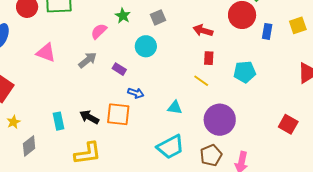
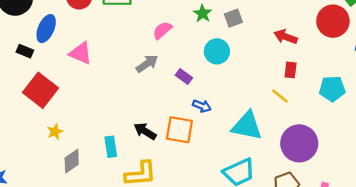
green star: (123, 16) -> (203, 13), moved
pink triangle: (46, 53) -> (81, 53), moved
cyan triangle: (175, 108) -> (247, 126), size x1.8
cyan rectangle: (58, 121) -> (111, 147), moved

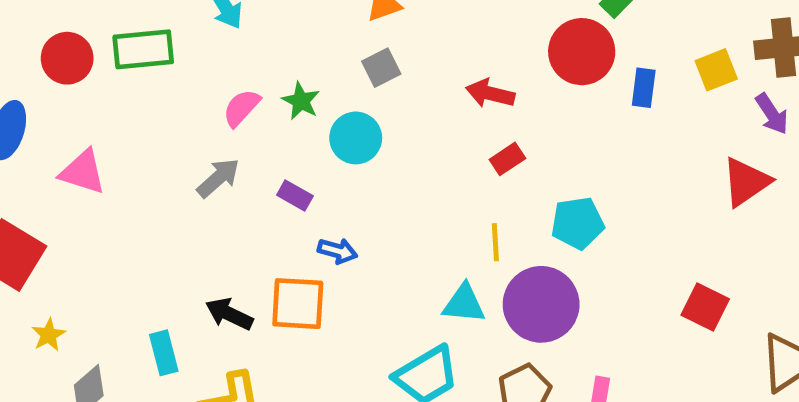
green star: (203, 13) -> (301, 101), moved
red rectangle: (291, 70) -> (507, 159), turned 56
cyan pentagon: (332, 89) -> (577, 223), moved
yellow line: (280, 96) -> (495, 242), moved, turned 54
cyan triangle: (247, 126) -> (464, 304), moved, size x0.7

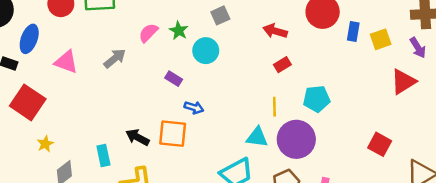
yellow square: (716, 70) -> (381, 39), moved
gray arrow: (218, 178) -> (115, 58), moved

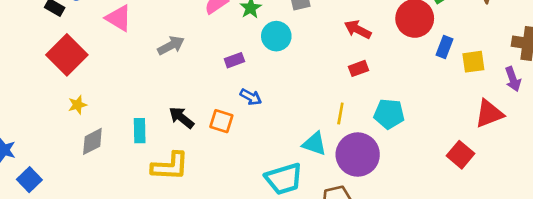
gray arrow: (115, 58) -> (171, 45), moved
purple rectangle: (174, 79) -> (234, 60), turned -63
orange square: (173, 134) -> (221, 121), size x0.7
red square: (380, 144) -> (461, 155), moved

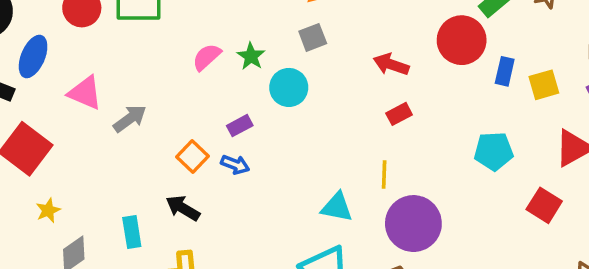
gray arrow: (171, 45) -> (130, 119), moved
blue arrow: (251, 97) -> (235, 165), moved
cyan pentagon: (389, 114) -> (494, 151), moved
orange square: (221, 121) -> (192, 156), moved, turned 35
cyan triangle: (315, 144) -> (337, 207), moved

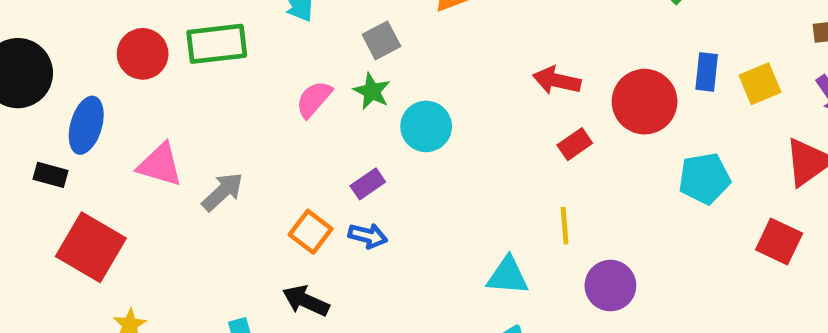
gray square: (313, 37) -> (381, 40), moved
red circle: (462, 40) -> (645, 102), moved
purple circle: (413, 224) -> (610, 286), size x0.7

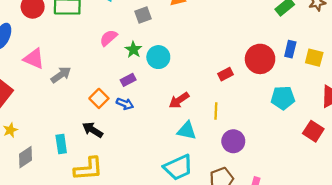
red arrow: (557, 80) -> (179, 100), moved, turned -54
yellow square: (760, 84) -> (314, 58), turned 30
green star: (372, 91) -> (133, 50), moved

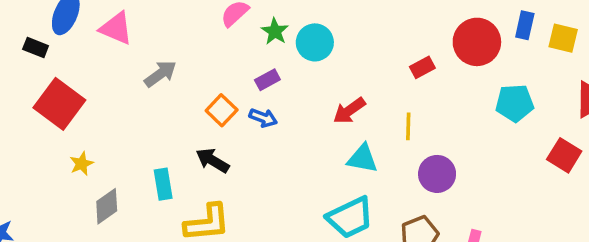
pink triangle: (34, 59) -> (116, 28), moved

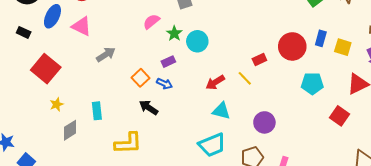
black rectangle: (36, 48) -> (24, 32), moved
yellow line: (408, 126) -> (245, 78), moved, turned -49
black arrow: (212, 160) -> (149, 107), moved
cyan rectangle: (163, 184) -> (97, 111), moved

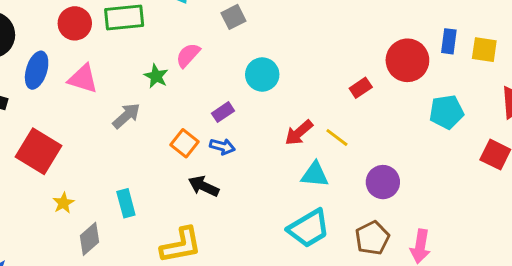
green star: (174, 33) -> (156, 76), moved
yellow line: (245, 78) -> (337, 137), moved

